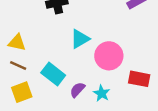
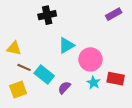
brown line: (18, 66) -> (24, 67), moved
cyan star: (102, 93) -> (94, 83), moved

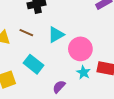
brown line: (24, 67) -> (26, 33), moved
purple semicircle: (64, 88) -> (59, 87), moved

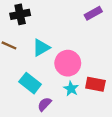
cyan rectangle: (33, 64) -> (30, 83), moved

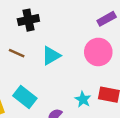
pink circle: (68, 63) -> (98, 52), moved
cyan rectangle: (30, 83) -> (25, 97), moved

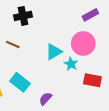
cyan triangle: (51, 56) -> (54, 52), moved
cyan star: (83, 99) -> (71, 64), moved

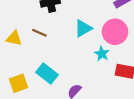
cyan triangle: (54, 52) -> (83, 28), moved

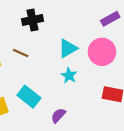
cyan star: (102, 54) -> (69, 75), moved

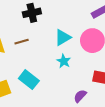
brown line: (21, 53) -> (22, 42), turned -40
purple semicircle: (58, 115) -> (80, 96), moved

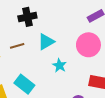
cyan triangle: (63, 37) -> (46, 42), moved

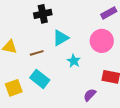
brown line: (17, 46) -> (37, 53), moved

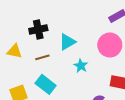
black cross: (43, 14) -> (38, 29), moved

